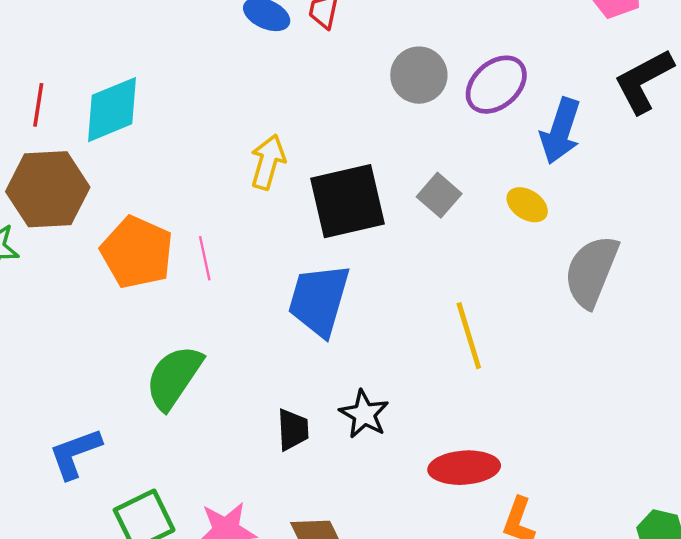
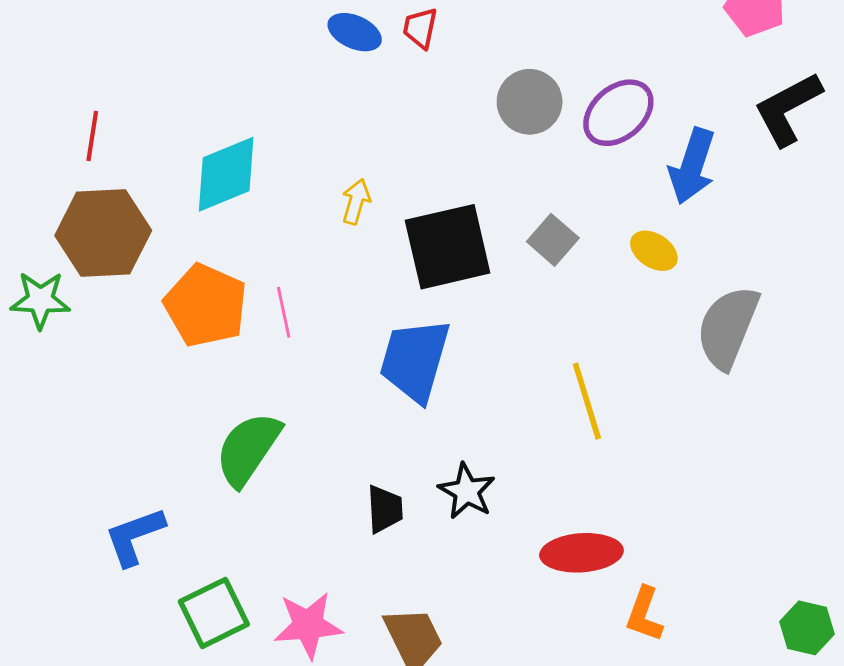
cyan diamond: (112, 110) -> (226, 174), moved
yellow arrow: (268, 162) -> (356, 202), size x0.7

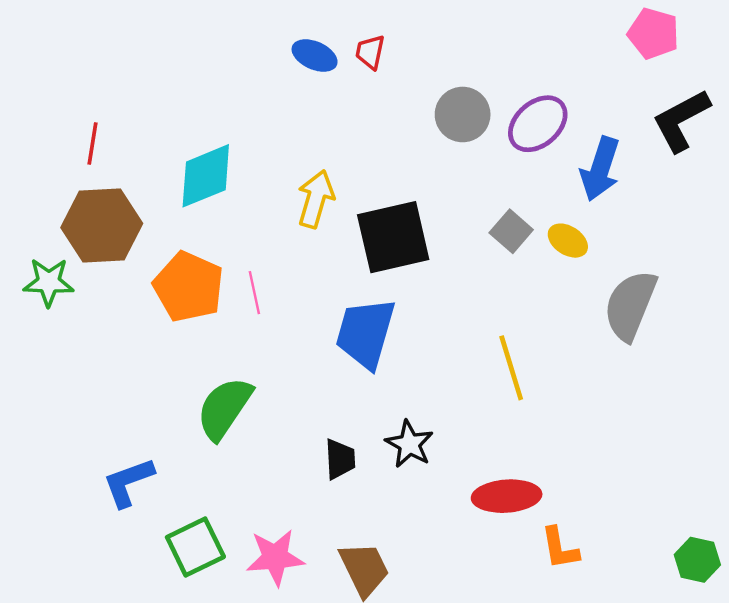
yellow arrow: (356, 202) -> (316, 199), size x1.5
gray square: (553, 240) -> (511, 231), moved
orange L-shape: (644, 614) -> (560, 548), turned -30

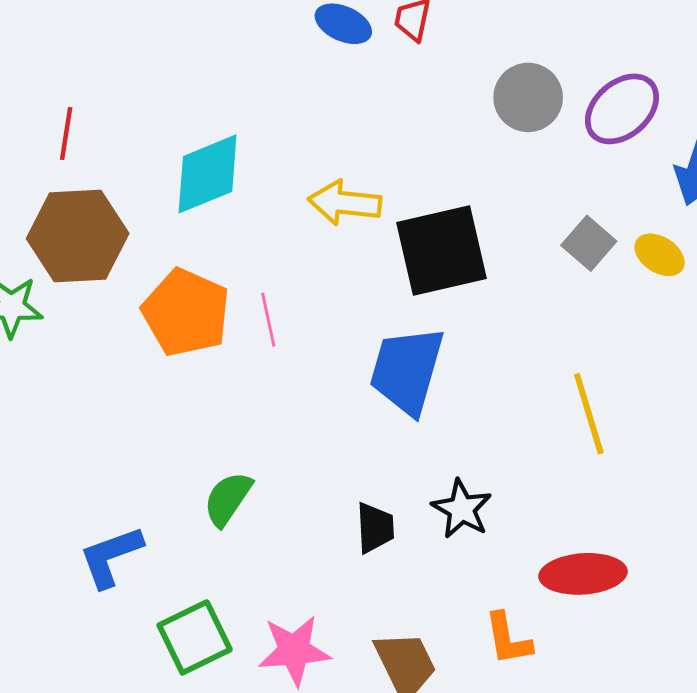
yellow arrow: (316, 199) -> (345, 203), turned -100
green semicircle: (224, 408) -> (228, 499), moved, size x0.7
orange L-shape: (560, 548) -> (508, 639), moved

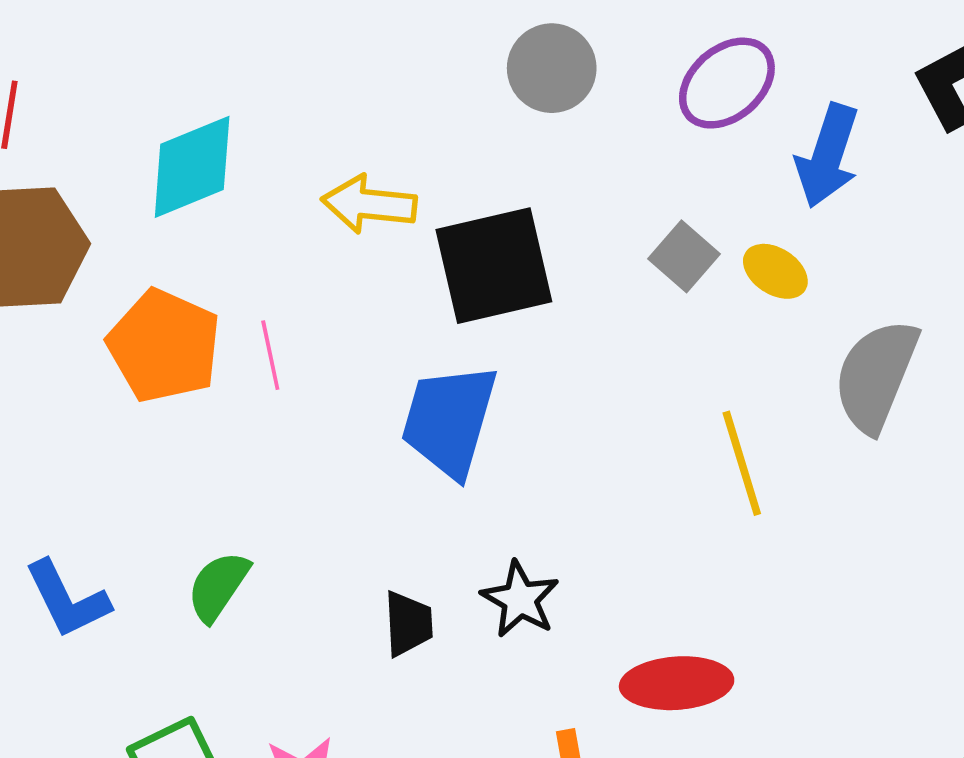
gray circle: (528, 97) -> (552, 68), moved
yellow line: (589, 414) -> (742, 463), moved
blue L-shape: (111, 557) -> (67, 599), moved, turned -96

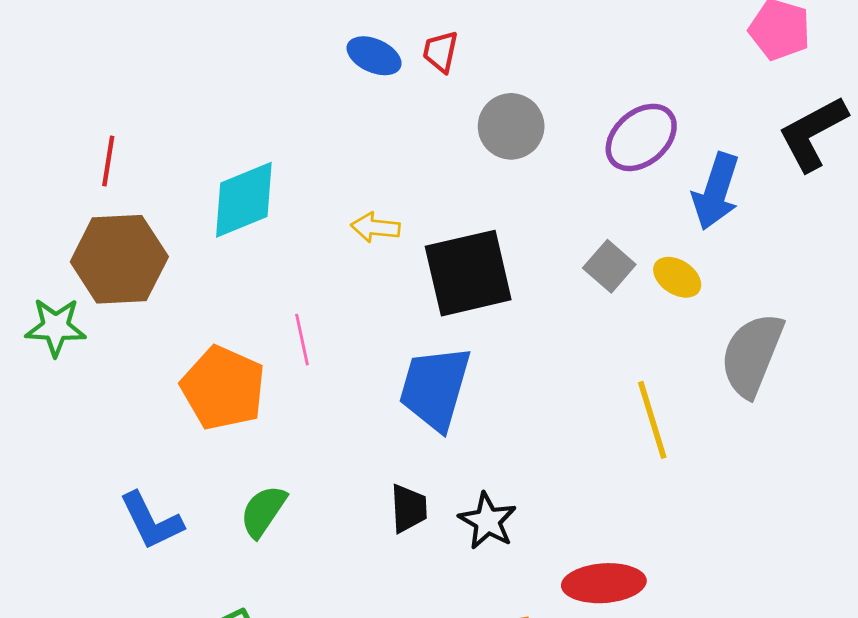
yellow arrow: (369, 204) -> (375, 227), size x0.7
orange pentagon: (164, 346) -> (223, 388), moved
black trapezoid: (408, 624) -> (409, 508), moved

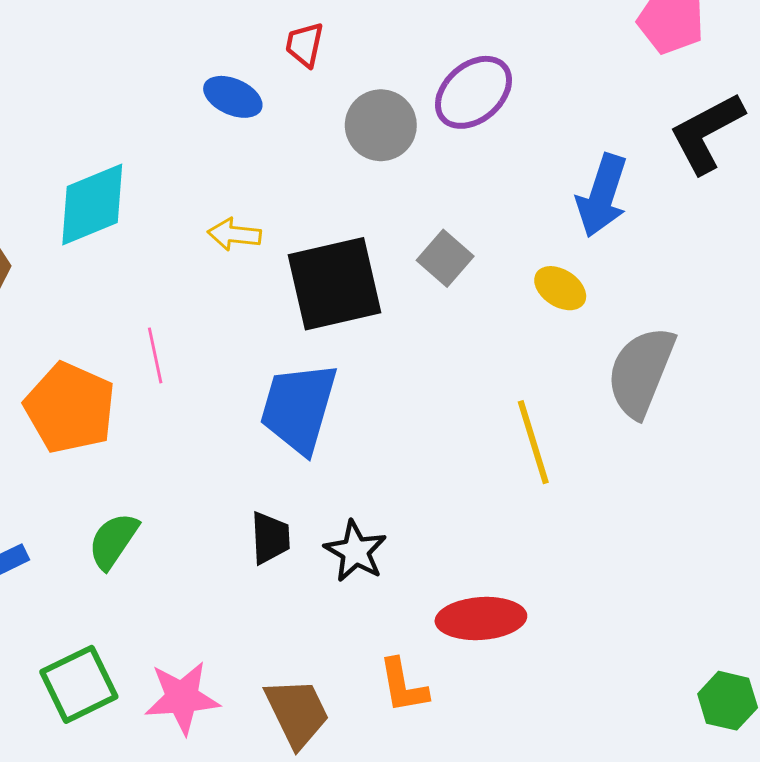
blue ellipse: (374, 56) -> (233, 97), moved
purple ellipse: (641, 137) -> (473, 92), moved
gray square: (609, 266) -> (445, 258), moved

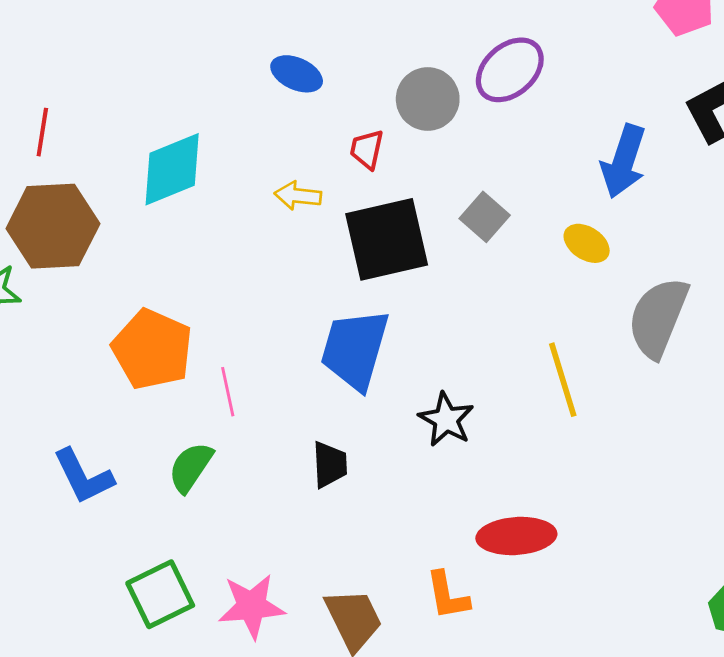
red trapezoid: (305, 45) -> (367, 149), moved
pink line: (155, 355) -> (228, 392), moved
black star: (355, 551) -> (446, 419), moved

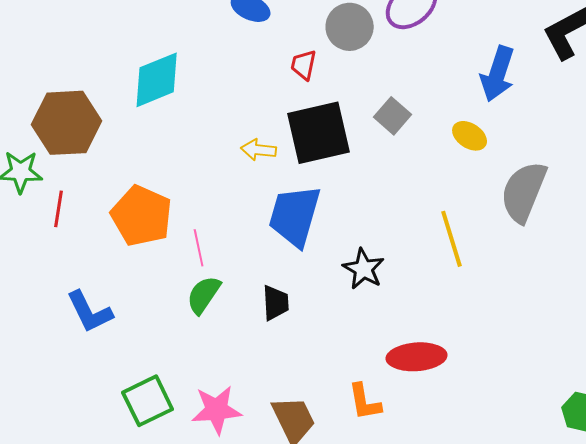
red line: (42, 132) -> (59, 209), moved
yellow arrow: (298, 196) -> (259, 150), moved
green semicircle: (191, 467) -> (204, 295), moved

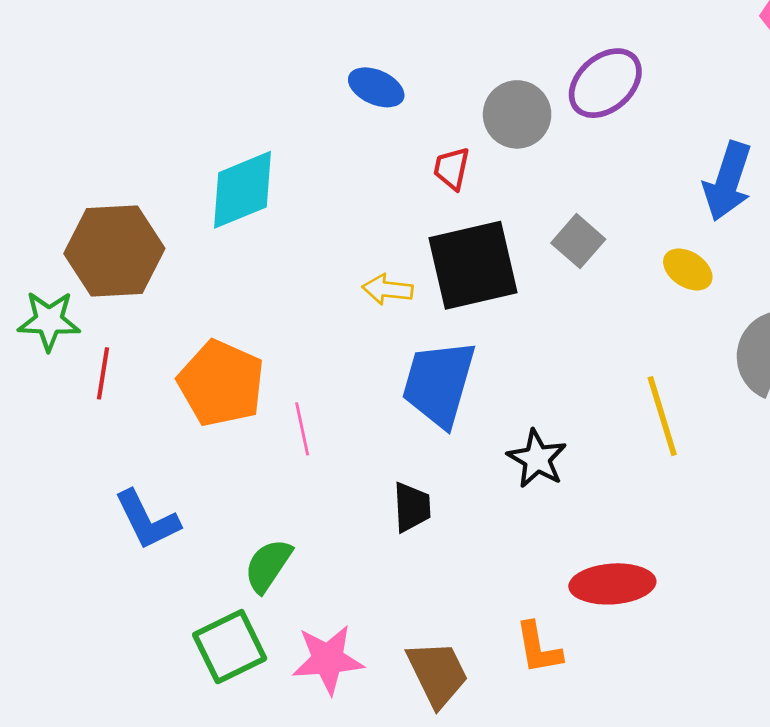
green semicircle: (204, 295) -> (268, 565), moved

